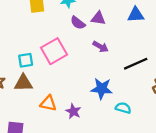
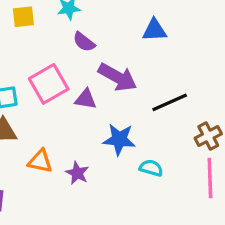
blue triangle: (136, 15) -> (155, 30), moved
purple triangle: (98, 18) -> (86, 99), moved
purple arrow: (100, 47) -> (118, 77), size x1.6

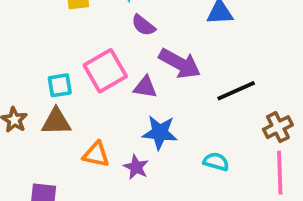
blue star: (119, 139) -> (160, 133), moved

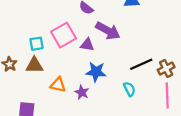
black line: (236, 91) -> (141, 64), moved
cyan semicircle: (216, 162) -> (129, 89), turned 48

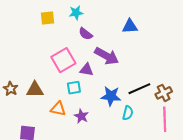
cyan square: (36, 44) -> (74, 88), moved
blue star: (96, 72) -> (111, 96), moved
cyan semicircle: (129, 89) -> (128, 113), turned 40

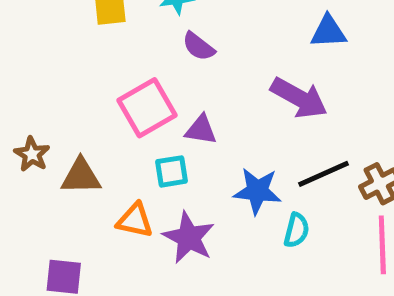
blue triangle: (130, 26) -> (328, 32), moved
purple arrow: (107, 56) -> (299, 98), moved
brown star: (11, 89) -> (32, 154), moved
purple star: (81, 116) -> (189, 238), size x1.5

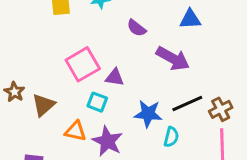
purple semicircle: (198, 46) -> (136, 28), moved
cyan square: (172, 171) -> (97, 102), turned 30
brown triangle: (81, 176) -> (43, 105), turned -40

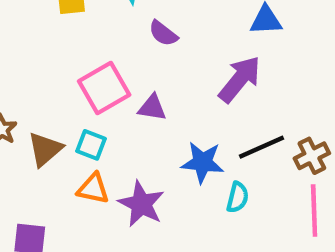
purple semicircle: (136, 28) -> (163, 33), moved
purple arrow: (173, 58) -> (240, 79), turned -80
cyan square: (97, 102) -> (91, 145), moved

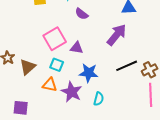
cyan square: (91, 145) -> (57, 65), moved
blue star: (203, 162) -> (89, 73), moved
cyan semicircle: (237, 197) -> (99, 99), moved

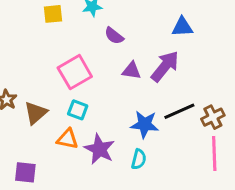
purple triangle: (77, 48) -> (131, 71), moved
blue star: (89, 73) -> (145, 124), moved

